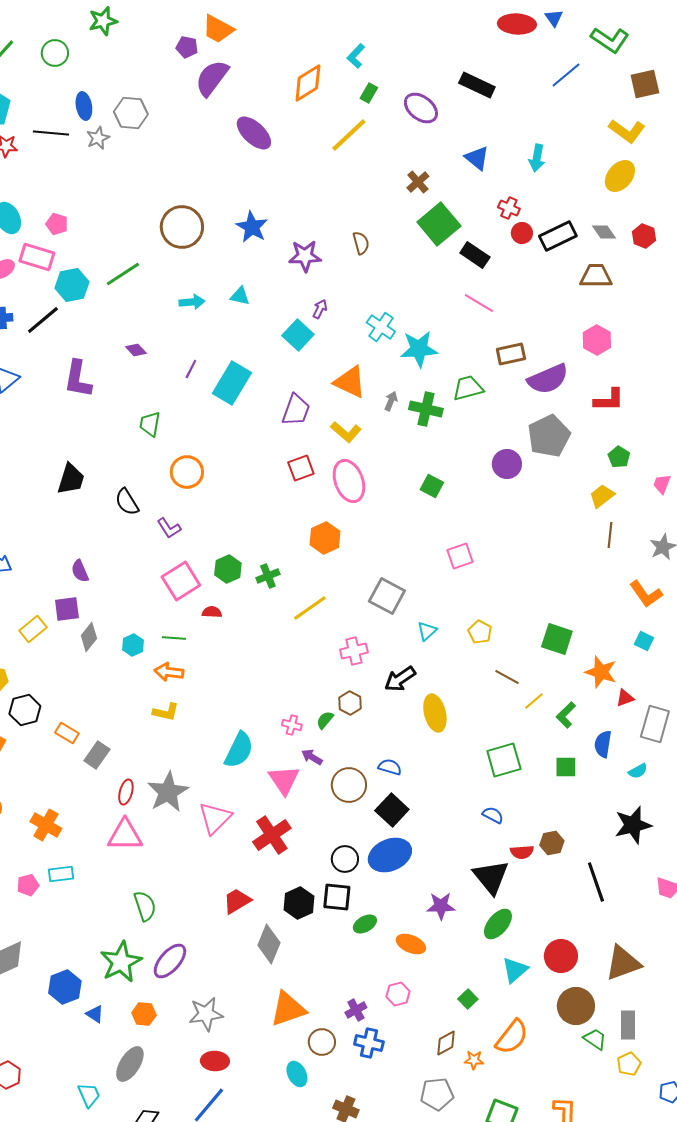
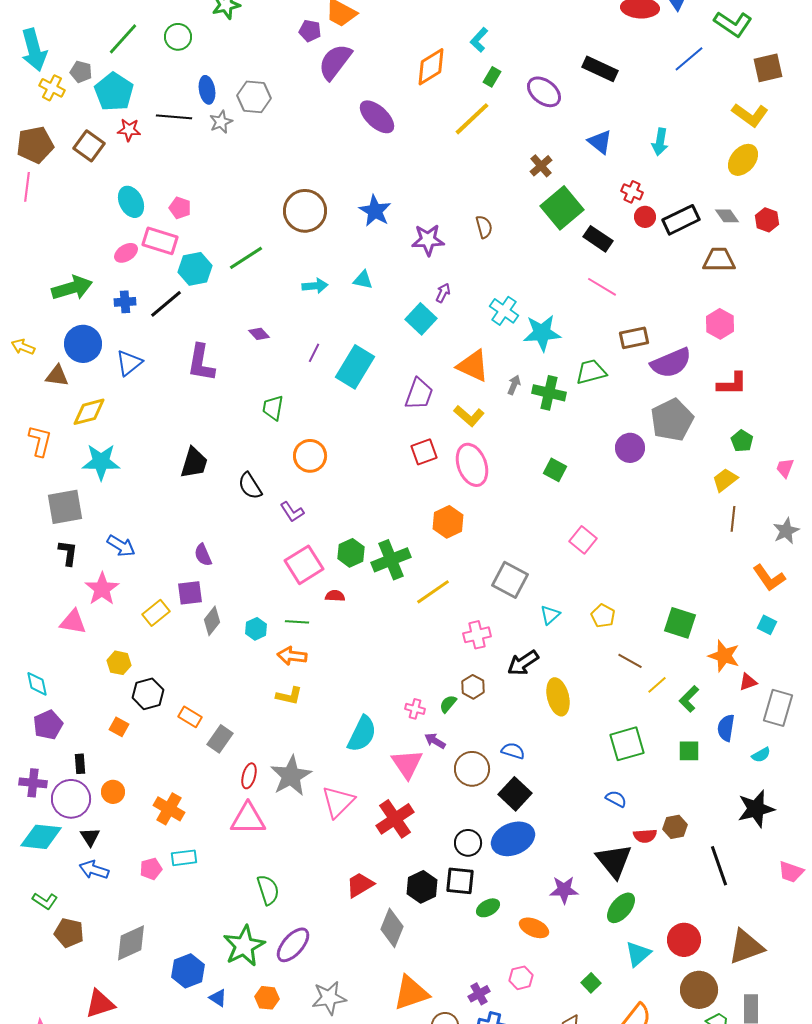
pink square: (460, 556) -> (583, 540), turned -32
green cross: (268, 576) -> (391, 560), size x1.6

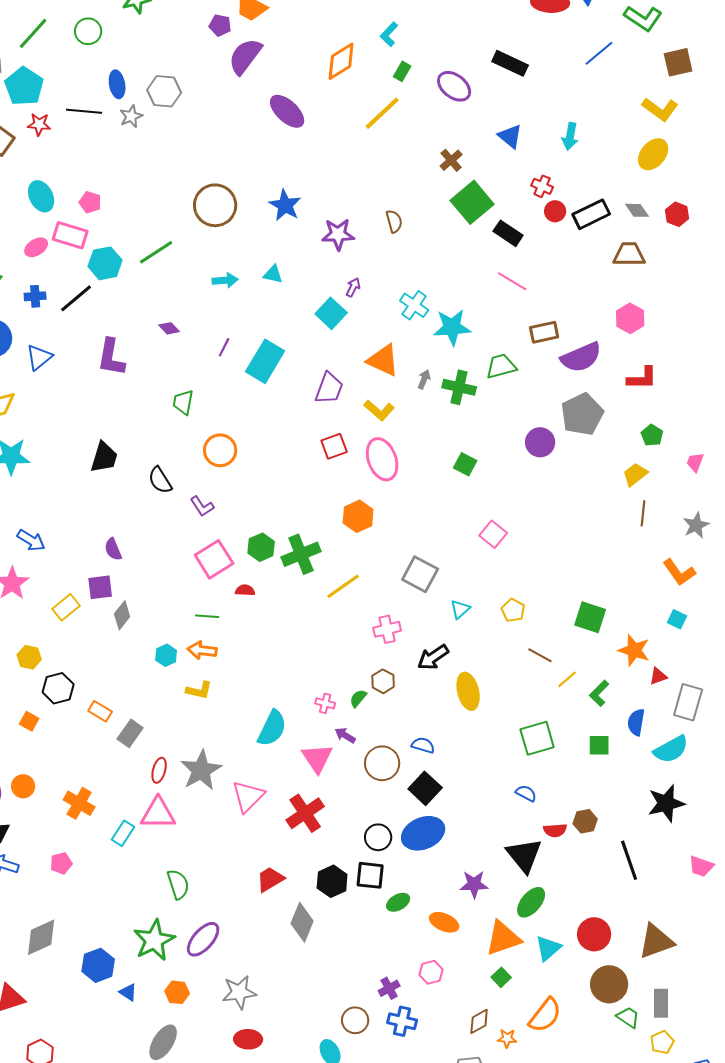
cyan hexagon: (256, 629) -> (166, 655), moved
cyan semicircle: (761, 755) -> (671, 749), size x1.8
cyan rectangle: (184, 858) -> (123, 833), moved, turned -50
orange triangle: (411, 993) -> (503, 938), moved

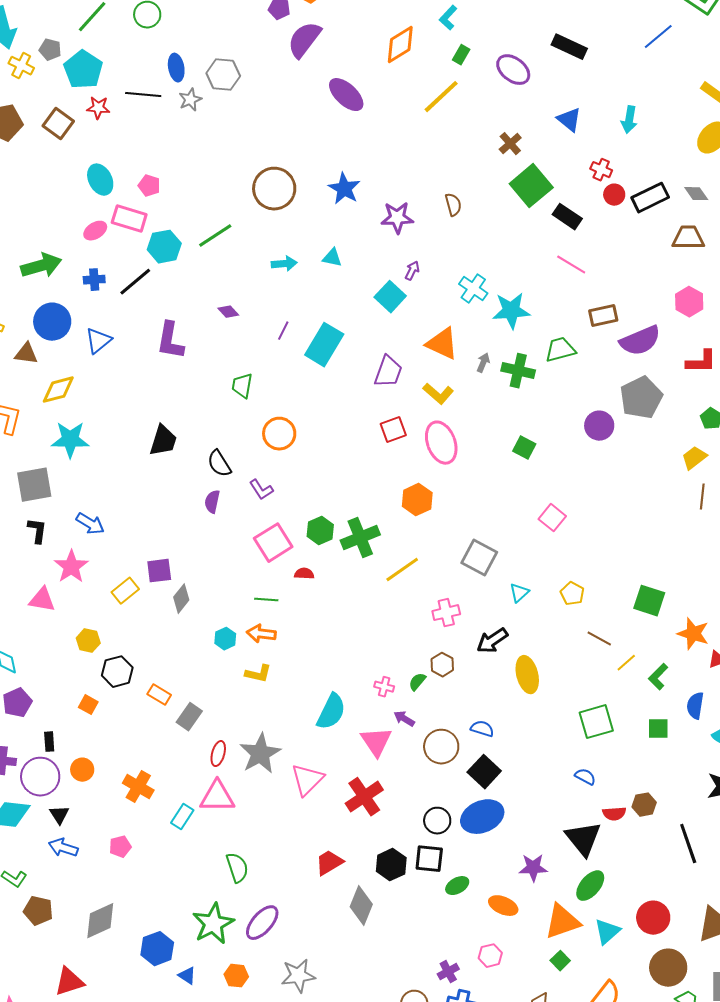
purple semicircle: (113, 549) -> (212, 502), moved, turned 35

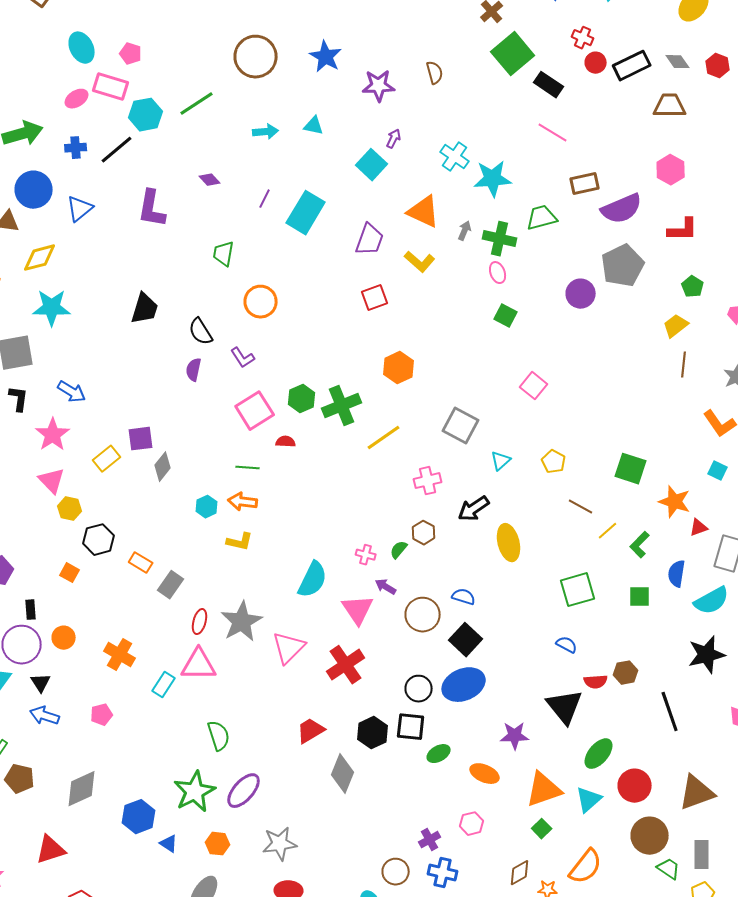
pink ellipse: (441, 443) -> (498, 273), moved, size x0.5
pink triangle: (42, 600) -> (52, 481), moved, turned 36
green ellipse: (590, 886) -> (599, 754), moved

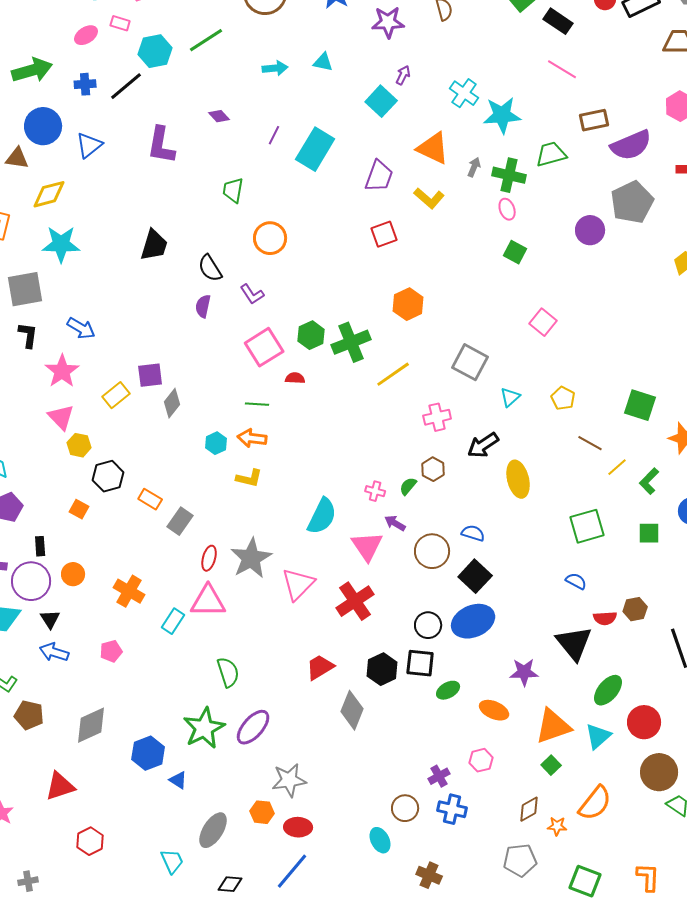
pink rectangle: (111, 87) -> (120, 23), size x0.6
orange hexagon: (218, 844) -> (262, 812), moved

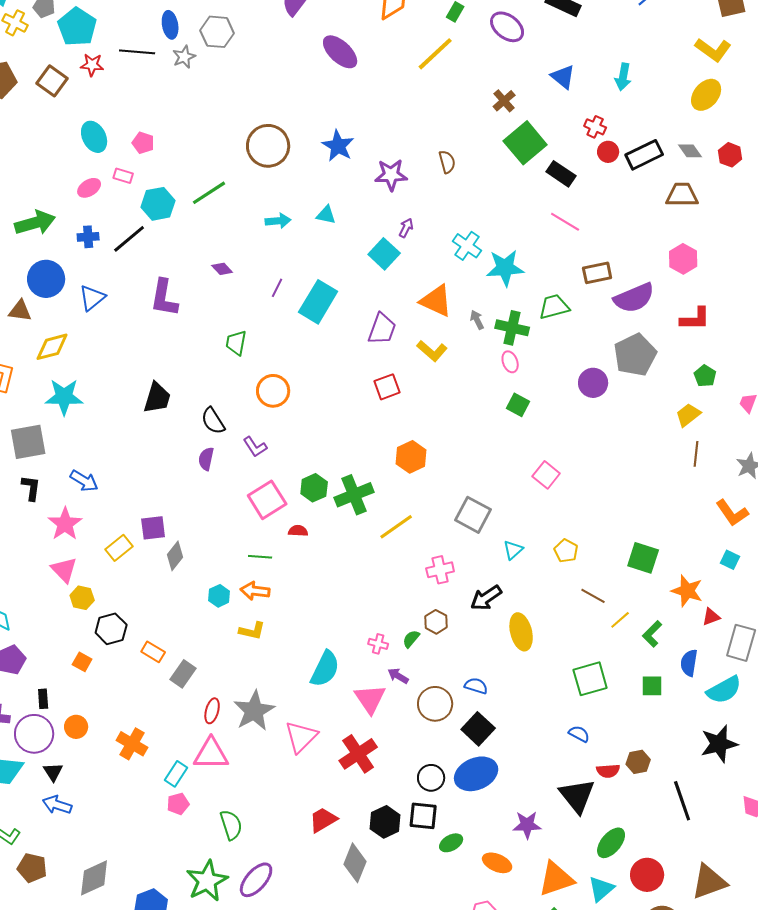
gray arrow: (474, 167) -> (477, 320), turned -48
pink pentagon: (111, 651) -> (178, 804), moved

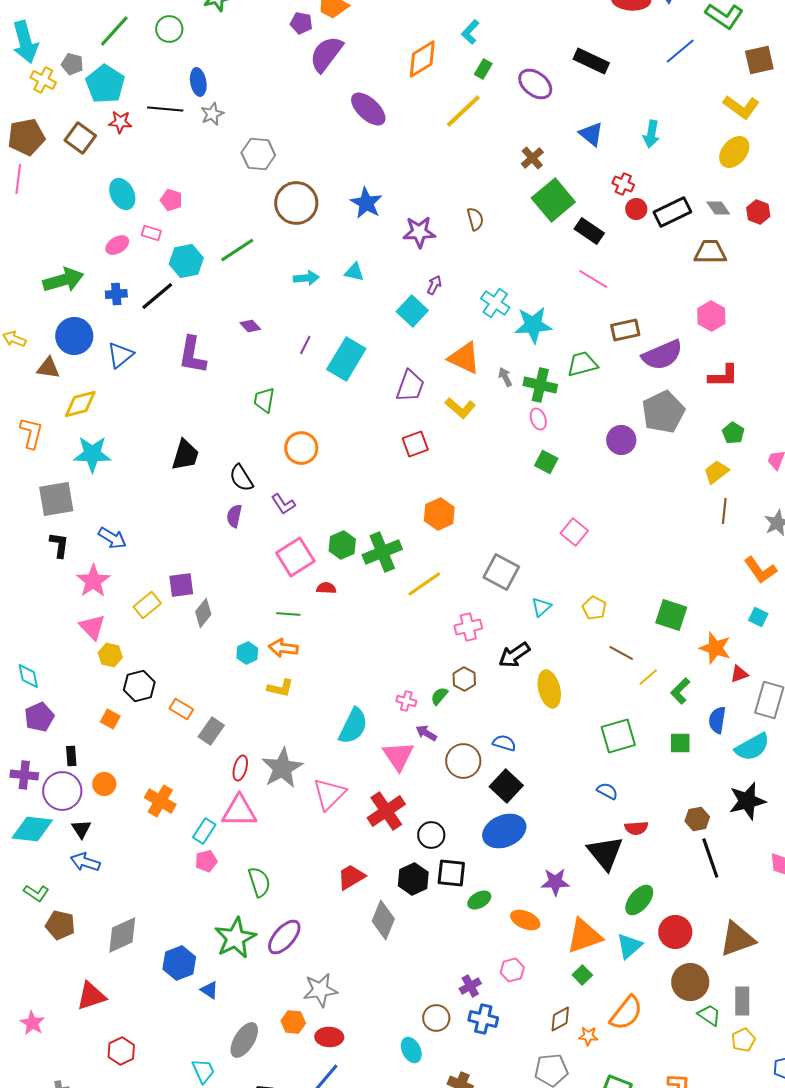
gray hexagon: (217, 32) -> (258, 154), moved
brown hexagon: (638, 762) -> (697, 819), moved
black circle: (431, 778) -> (431, 835), moved

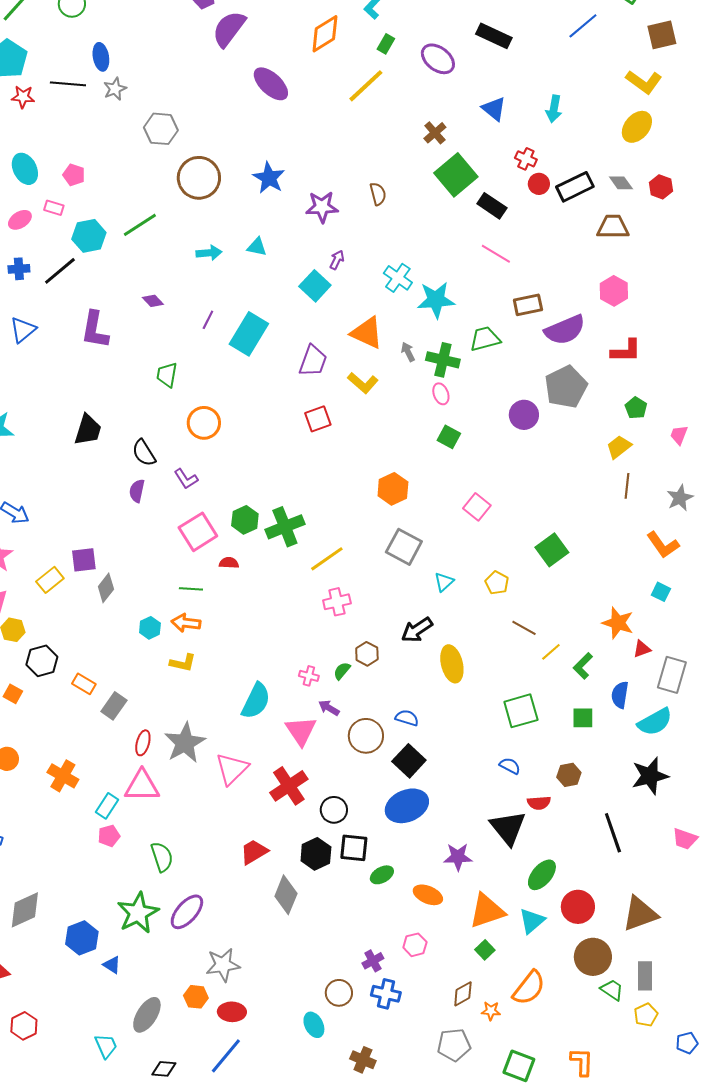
orange hexagon: (439, 514) -> (393, 489), moved
green square: (671, 615) -> (552, 550), moved, turned 36
pink cross: (468, 627) -> (337, 602), moved
brown hexagon: (697, 819) -> (569, 775), moved

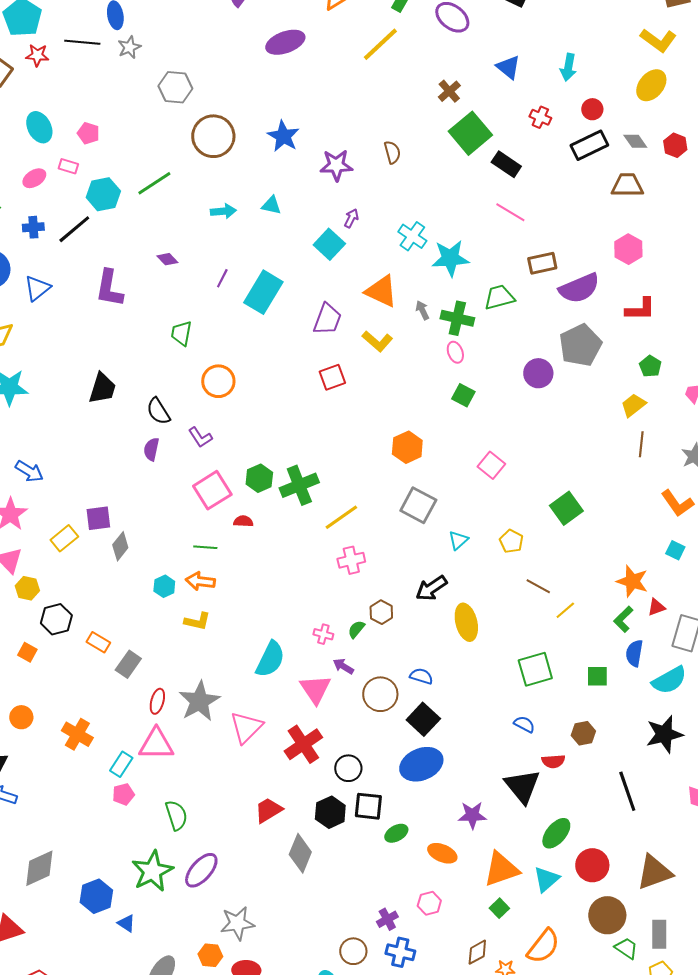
purple ellipse: (271, 84) -> (285, 42), turned -63
red circle: (539, 184) -> (592, 109), moved
green L-shape: (583, 666) -> (623, 619), moved

